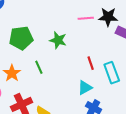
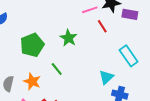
green star: (58, 40) -> (69, 38), turned 30
red line: (91, 63) -> (102, 26), moved

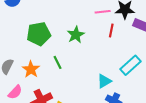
red line: (102, 26) -> (111, 31), turned 32
cyan rectangle: (129, 56) -> (131, 65), turned 70

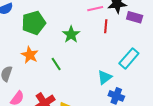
green pentagon: (39, 34) -> (34, 23), moved
orange star: (31, 69) -> (30, 55), moved

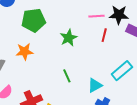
orange star: (30, 55) -> (25, 51), turned 30
green line: (56, 64) -> (67, 76), moved

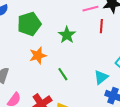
orange star: (25, 51) -> (38, 55), moved
green line: (67, 76) -> (63, 74), moved

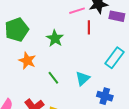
orange star: (38, 55) -> (27, 61), turned -30
cyan triangle: (101, 77) -> (83, 78), moved

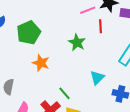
green star: (55, 38) -> (77, 43), moved
green line: (53, 78) -> (64, 93), moved

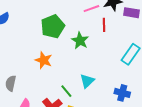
green pentagon: (29, 33) -> (53, 26), moved
cyan triangle: (97, 78) -> (87, 81), moved

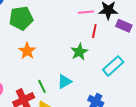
green pentagon: (53, 26) -> (21, 18), moved
green star: (80, 41) -> (79, 52), moved

